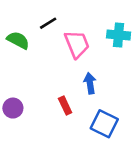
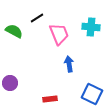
red rectangle: (65, 105) -> (50, 99), moved, turned -72
blue square: (104, 124) -> (92, 94), moved

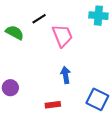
cyan cross: (91, 27) -> (98, 16), moved
blue arrow: (69, 64) -> (66, 75), moved

